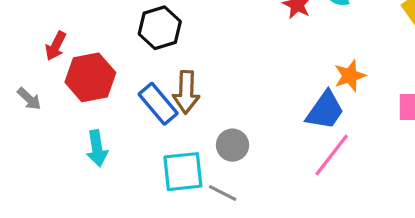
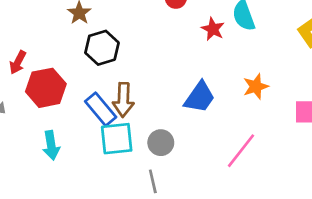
blue trapezoid: (325, 110) -> (200, 97), moved
cyan square: (183, 172) -> (117, 139), moved
gray line: (223, 193) -> (153, 181), turned 50

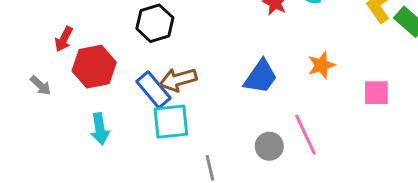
brown arrow: (123, 100) -> (178, 80), turned 72
gray circle: (161, 143) -> (269, 146), moved
pink line: (241, 151) -> (305, 135), turned -63

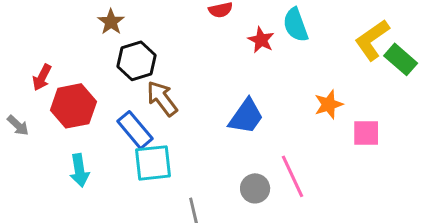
orange star: (321, 65) -> (329, 104), moved
brown arrow: (178, 80) -> (162, 98), moved, turned 69

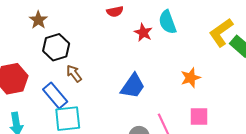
brown arrow: (162, 98) -> (74, 73), size x0.7
pink square: (366, 133) -> (199, 117), moved

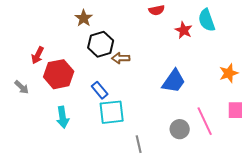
brown arrow: (74, 73) -> (121, 58), moved, turned -54
blue rectangle: (55, 96) -> (100, 90), size x0.7

